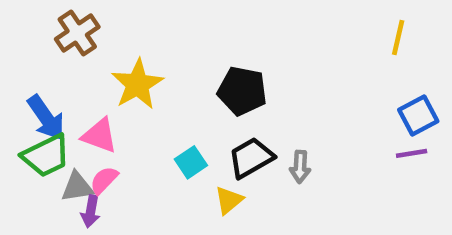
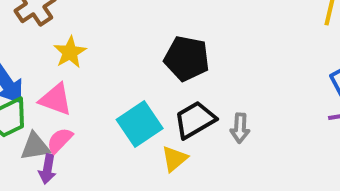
yellow star: (137, 84) -> (70, 52), moved, size x0.7
cyan square: (191, 162) -> (140, 124), size x1.5

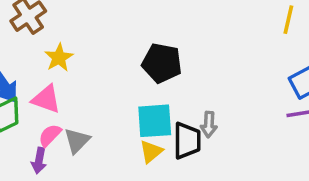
black trapezoid: (195, 120) -> (187, 141), moved, turned 120
cyan square: (140, 124) -> (155, 121), moved, turned 30
gray triangle: (35, 147) -> (77, 141), moved, turned -36

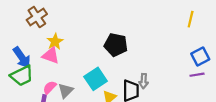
pink triangle: (46, 99) -> (51, 55), moved
cyan square: (155, 121) -> (96, 79), moved, turned -30

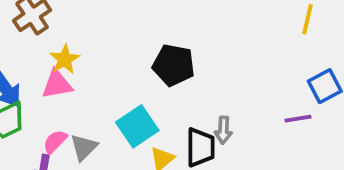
pink triangle: (51, 55) -> (57, 84), turned -30
purple line: (197, 75) -> (298, 119), moved

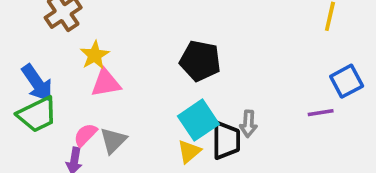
pink triangle: (57, 84) -> (106, 83), moved
cyan square: (137, 126) -> (198, 120), moved

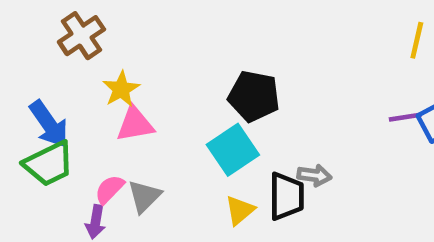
purple line: (321, 113) -> (405, 117), moved
cyan square: (198, 120) -> (233, 150), moved
gray arrow: (248, 124) -> (314, 175), turned -85

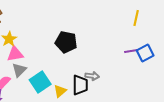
cyan square: (233, 150) -> (40, 82), moved
gray triangle: (144, 196) -> (19, 70), moved

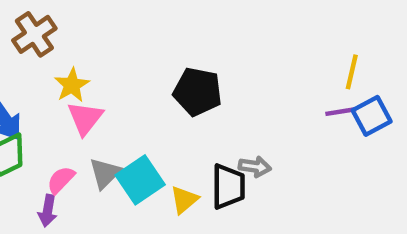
yellow line: (136, 18) -> (352, 72), moved
pink triangle: (15, 54) -> (85, 118), turned -42
gray triangle: (19, 70) -> (105, 173), moved

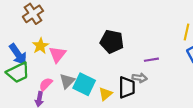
yellow star: (72, 85) -> (40, 46), moved
purple line: (341, 112) -> (151, 60), moved
cyan square: (140, 180) -> (84, 84), turned -30

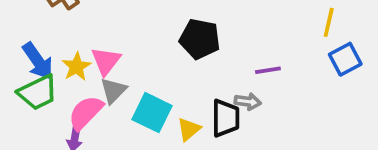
yellow star: (40, 46) -> (76, 67), moved
gray triangle: (67, 81) -> (113, 91), moved
pink semicircle: (46, 84) -> (86, 113), size x1.5

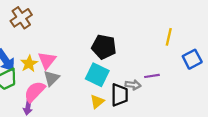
yellow line: (329, 22) -> (169, 37), moved
purple line: (268, 70) -> (152, 76), moved
cyan square: (152, 113) -> (97, 75), moved

